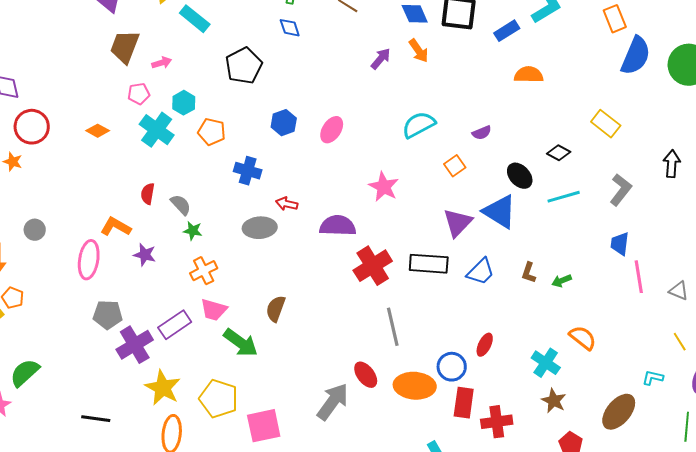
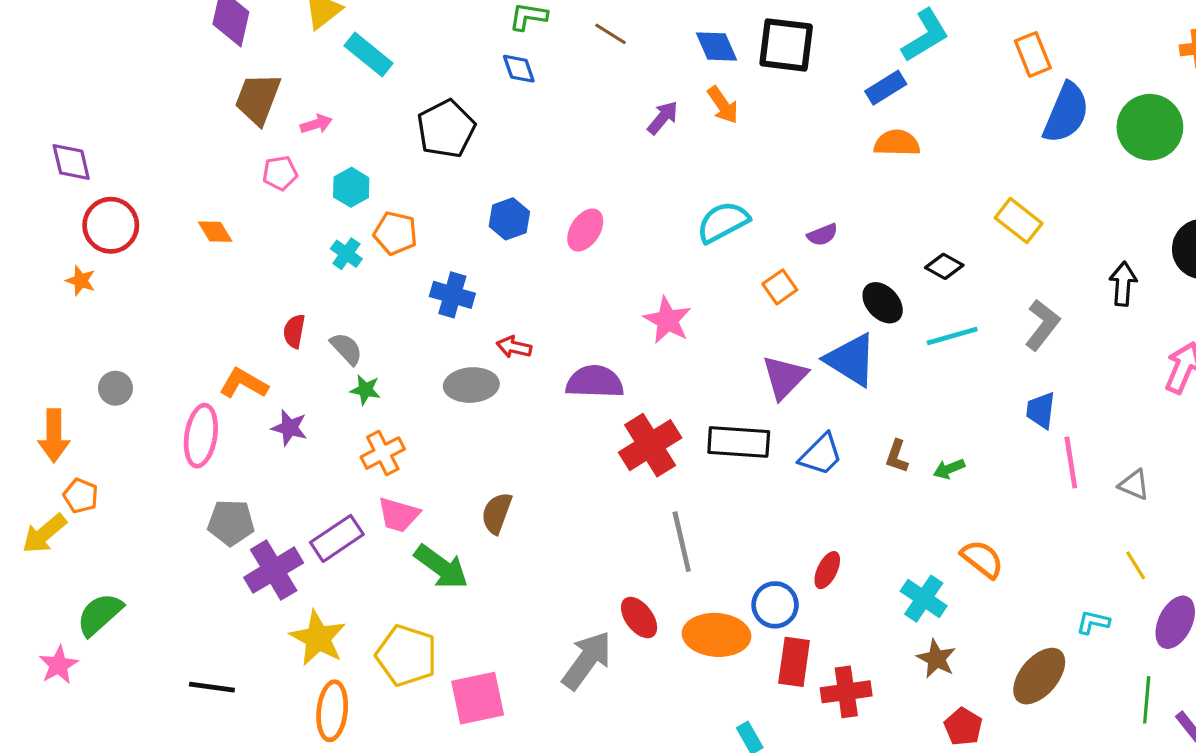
blue rectangle: (507, 31) -> (886, 88), moved
cyan cross: (157, 130) -> (346, 254), moved, size x0.6
orange diamond: (98, 131) -> (215, 232), turned 30

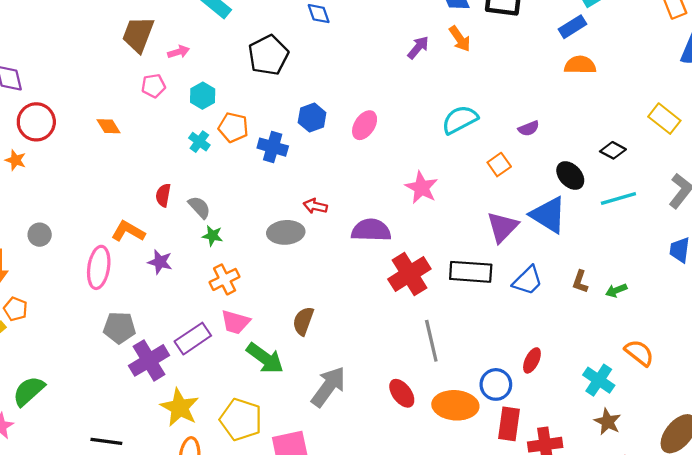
blue cross: (452, 295) -> (273, 147), moved
gray arrow: (587, 660) -> (328, 387), moved

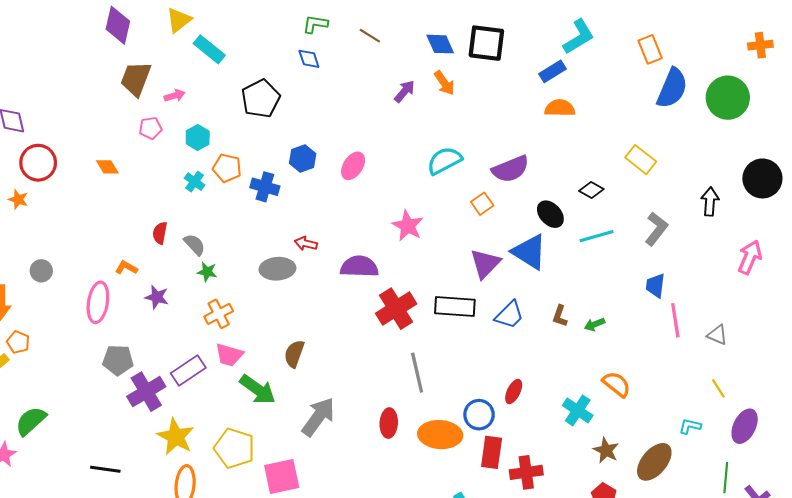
purple semicircle: (529, 128) -> (511, 169), size x1.8
orange L-shape: (128, 231) -> (126, 268), size x0.7
red ellipse: (402, 393) -> (389, 423), turned 40
brown star: (607, 422) -> (606, 450), moved

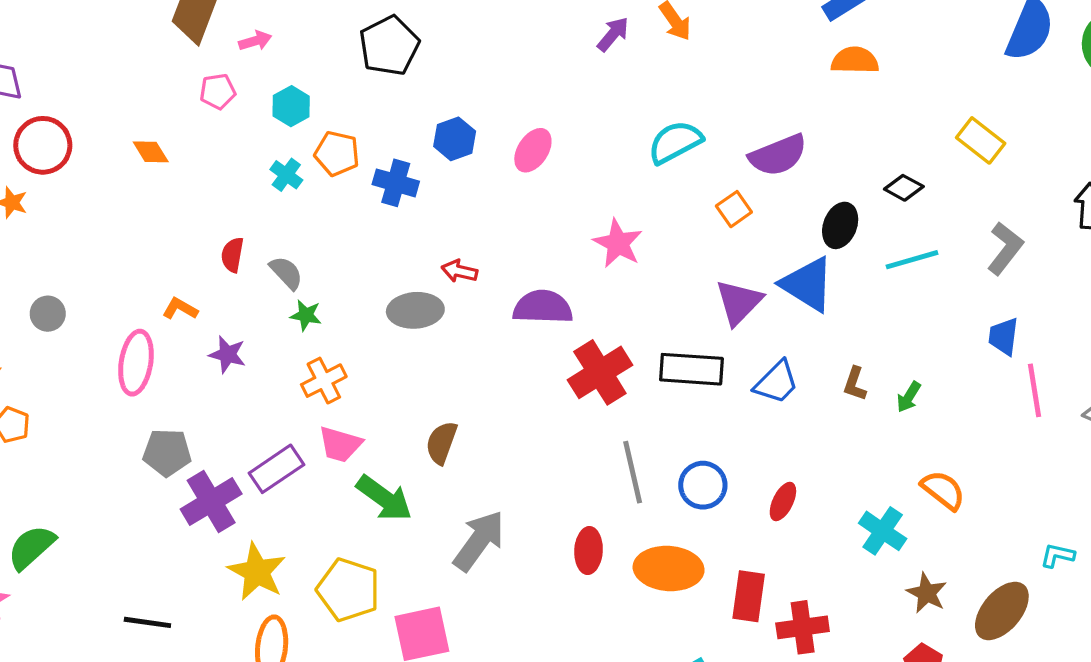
black ellipse: (550, 214) -> (840, 225), turned 64
green arrow: (594, 324) -> (909, 397), turned -36
blue circle: (479, 415) -> (703, 485), moved

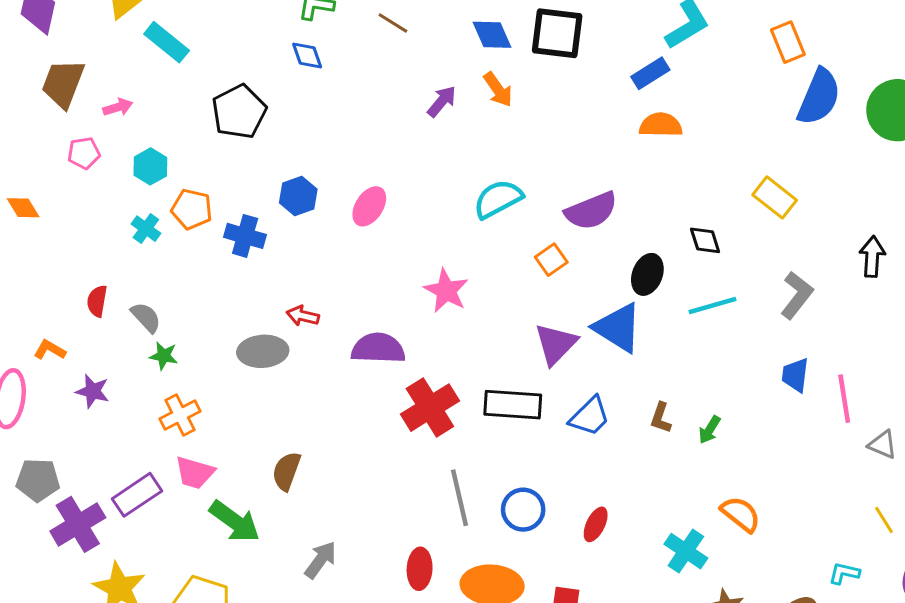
black diamond: (904, 188) -> (705, 240), turned 44
pink line: (1035, 390) -> (844, 399), moved
gray arrow: (479, 541) -> (320, 560), size x0.7

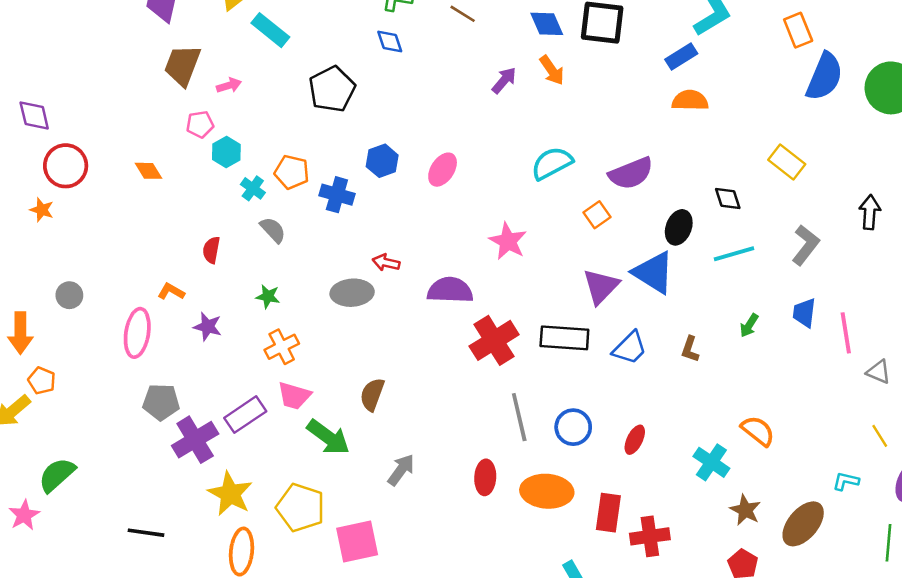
cyan hexagon: (150, 166) -> (226, 152), moved
gray semicircle: (146, 317) -> (273, 230), moved
green arrow: (710, 430) -> (749, 325), moved

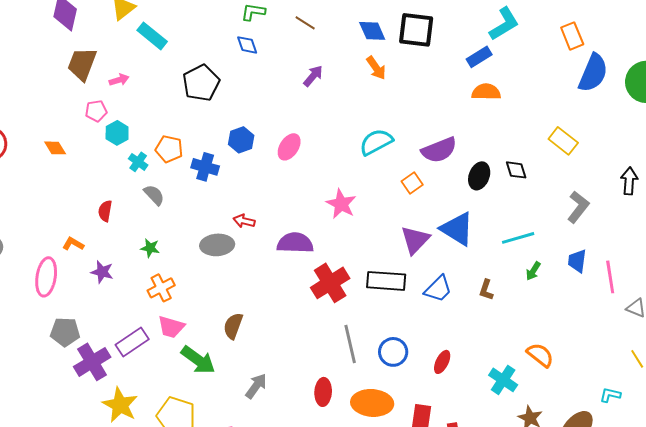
purple arrow: (504, 80) -> (313, 76), moved
black ellipse: (679, 227) -> (479, 176), moved
cyan line: (734, 254) -> (518, 238), moved

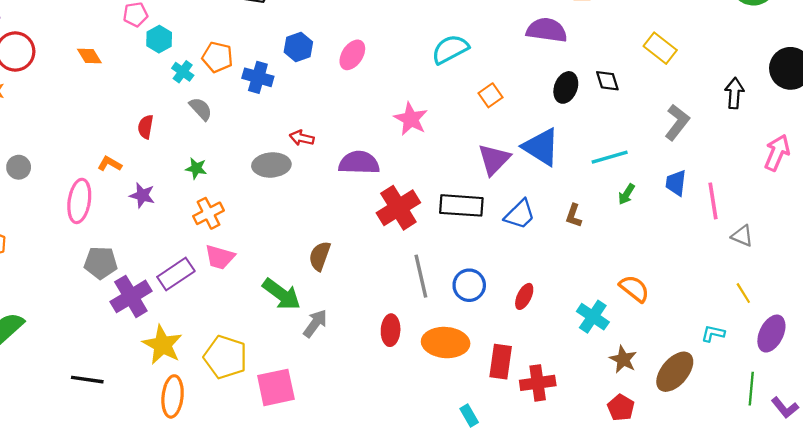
purple semicircle: (439, 150) -> (547, 30), moved, turned -150
brown semicircle: (233, 326) -> (320, 256), moved
green arrow: (198, 360) -> (282, 294), moved

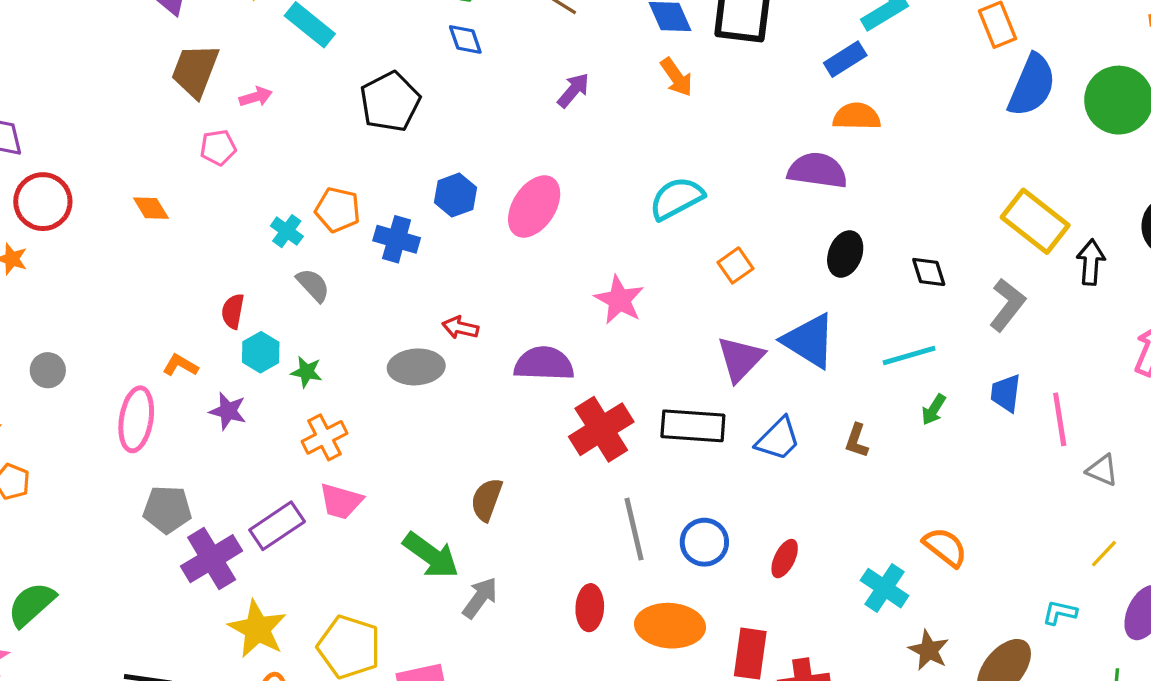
cyan hexagon: (159, 39) -> (261, 352), moved
yellow rectangle: (660, 48) -> (1035, 221), moved, size x1.4
pink ellipse: (352, 55) -> (534, 206), size x1.4
black diamond: (607, 81) -> (929, 272), moved
yellow line: (743, 293) -> (1104, 554), turned 75

